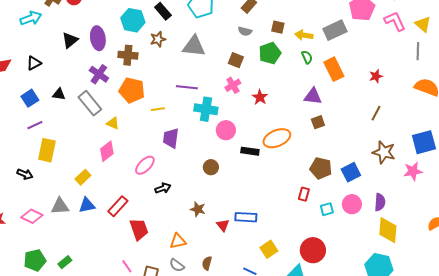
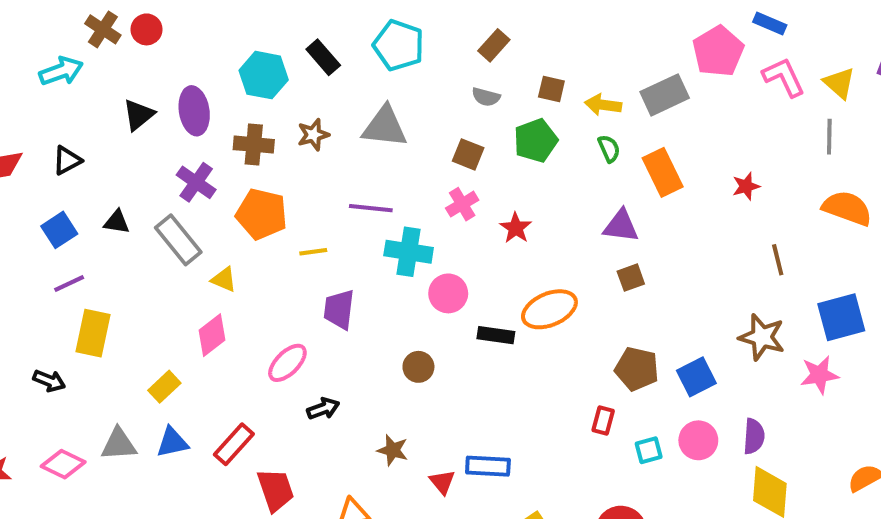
brown star: (158, 39) -> (313, 135), moved
brown line: (376, 113) -> (778, 260), moved, turned -42

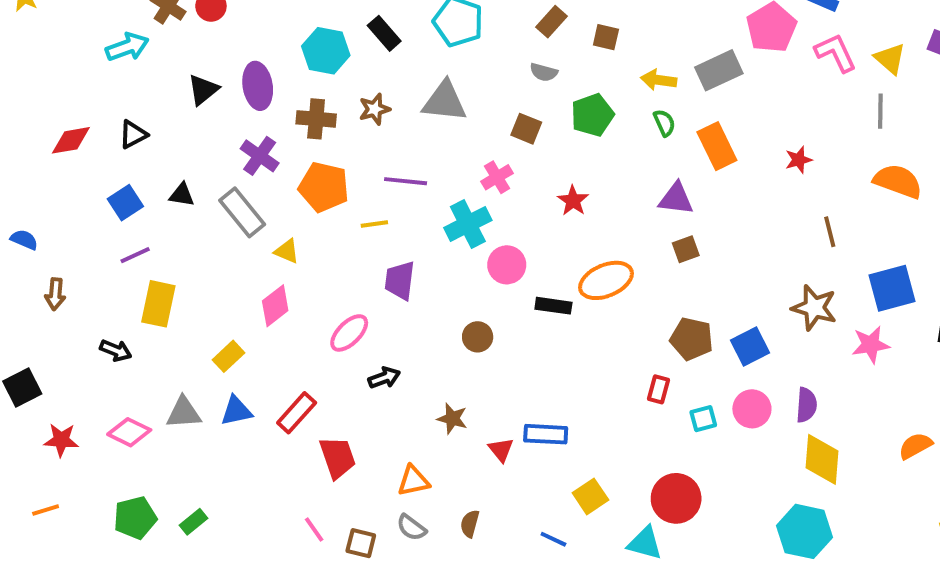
brown square: (551, 89) -> (606, 37), moved
pink cross: (462, 204) -> (497, 177), moved
purple line: (371, 208) -> (406, 181), moved
cyan cross: (409, 252) -> (468, 224), turned -36

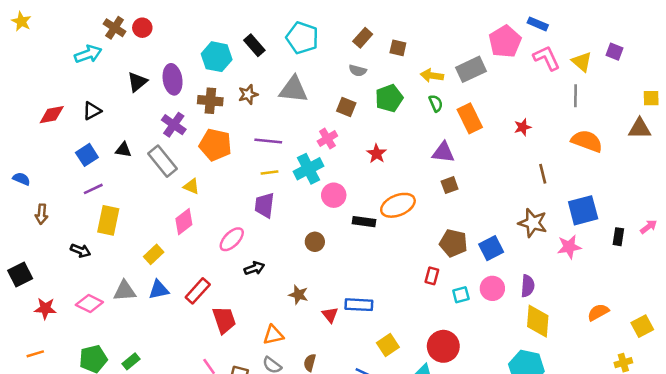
yellow line: (374, 224) -> (269, 173), moved

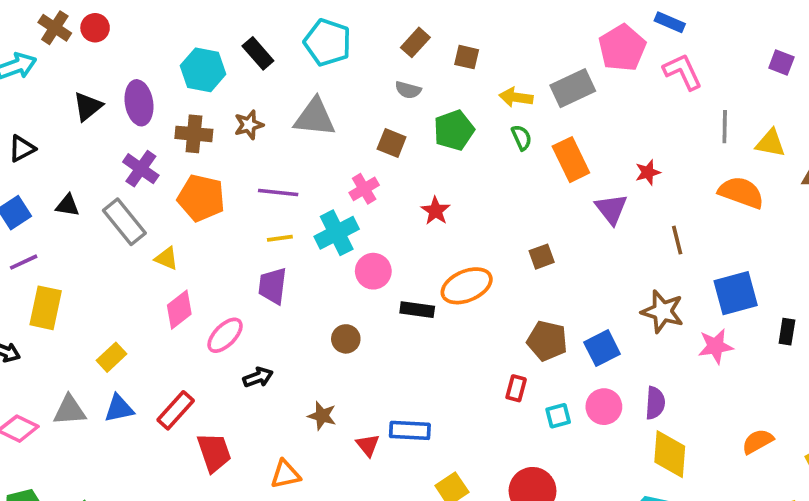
yellow triangle: (582, 62) -> (770, 143), moved, turned -30
purple triangle: (443, 152) -> (611, 209), moved, turned 45
pink diamond: (184, 222) -> (179, 310), moved

